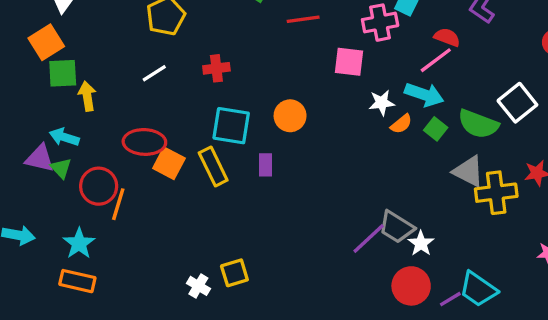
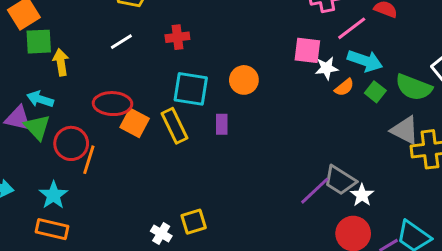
pink line: (436, 60) -> (352, 28), moved
pink square: (349, 62) -> (307, 50), moved
green triangle: (61, 168) -> (37, 127), size x1.4

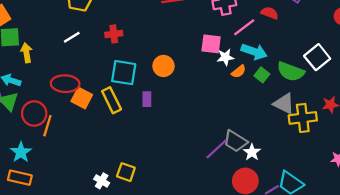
yellow square: (194, 222) -> (126, 172), turned 36

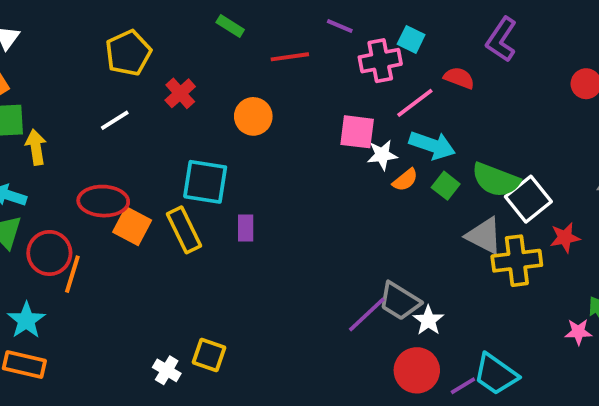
red cross: (114, 34) -> (180, 93), moved, turned -35
white square: (317, 57) -> (528, 199), moved
orange circle: (164, 66) -> (253, 116), moved

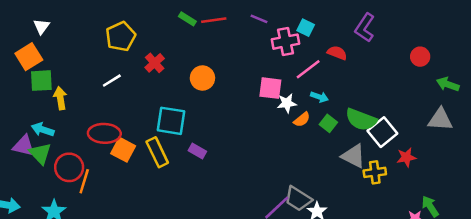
red line: (290, 57) -> (214, 20), moved
cyan arrow: (432, 145) -> (319, 97), size x0.6
purple rectangle: (246, 228) -> (197, 151), turned -60
yellow cross: (517, 261) -> (375, 172), size x0.7

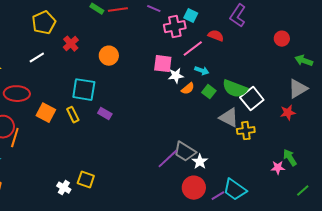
gray triangle: (440, 120) -> (298, 89), turned -35
red ellipse: (104, 133) -> (17, 94), moved
yellow rectangle: (157, 152) -> (73, 115), size x0.7
red star: (406, 157) -> (288, 113), moved

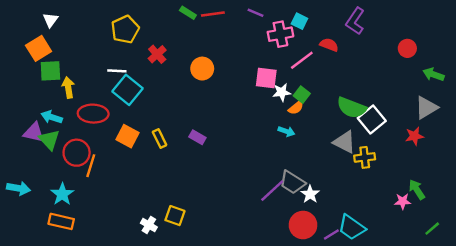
white line: (37, 58) -> (117, 71), turned 35
cyan arrow: (202, 71) -> (286, 131), moved
cyan square: (84, 90) -> (128, 90), moved, turned 30
green square: (209, 92) -> (302, 95), moved

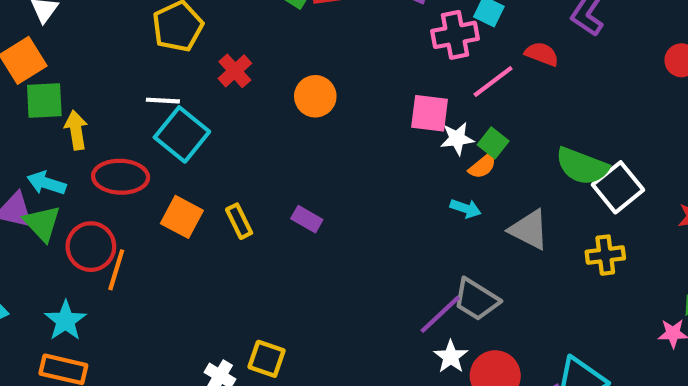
gray triangle: (344, 142) -> (529, 230), moved
white star: (310, 194) -> (451, 357), moved

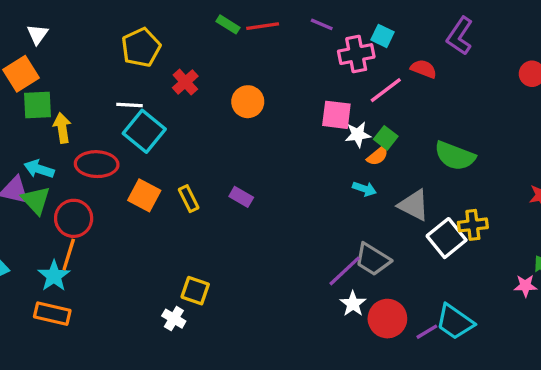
white square: (618, 187) -> (447, 238), moved
orange line: (116, 270) -> (69, 254), moved
yellow square: (267, 359) -> (195, 291), moved

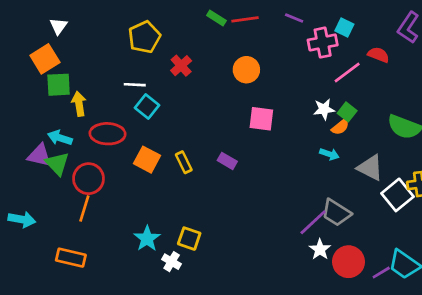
orange circle: (248, 102) -> (246, 70), moved
pink square: (336, 115) -> (261, 119), moved
cyan square: (144, 131) -> (147, 106), size x0.7
cyan star: (54, 276) -> (147, 239), moved

